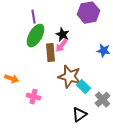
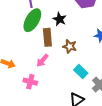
pink arrow: (62, 46) -> (42, 61), moved
brown star: (70, 77) -> (70, 46), moved, size x0.6

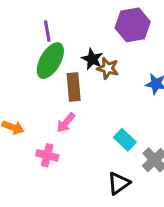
brown star: (70, 46) -> (108, 68), moved

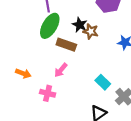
brown rectangle: (74, 87) -> (66, 45), turned -66

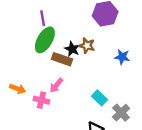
black star: (80, 25) -> (72, 49), moved
pink cross: (48, 93) -> (41, 100), moved

